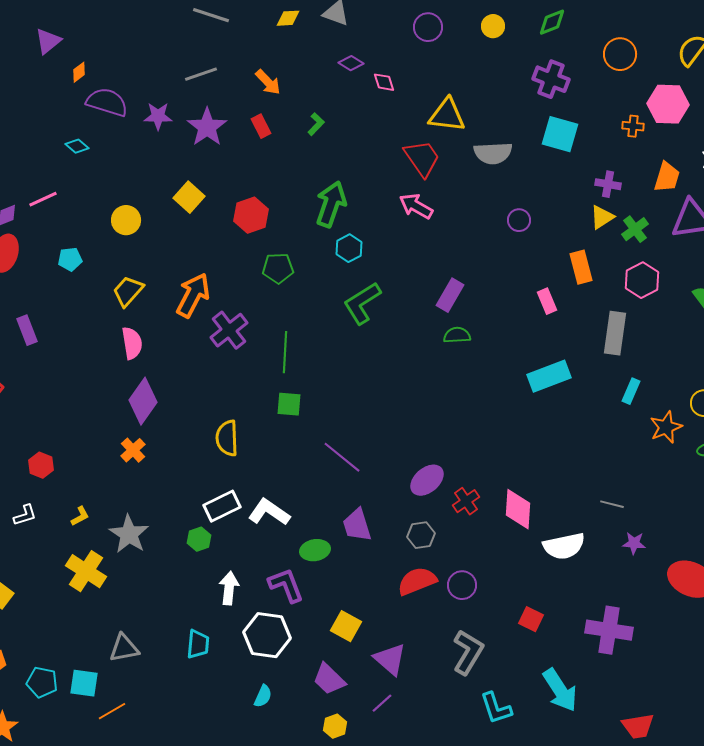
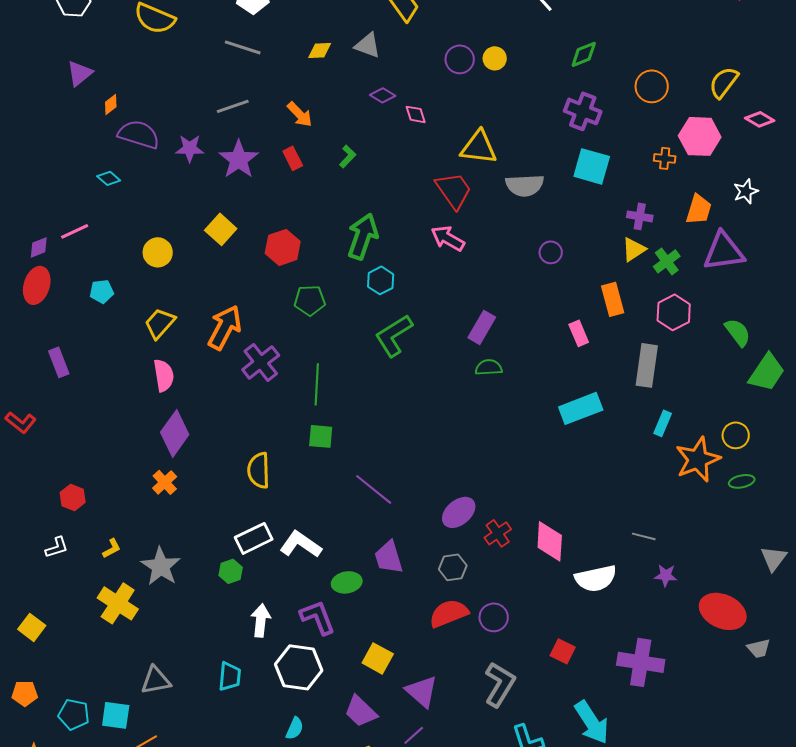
yellow circle: (493, 26) -> (495, 58), moved
orange star: (666, 427) -> (698, 459), size x1.4

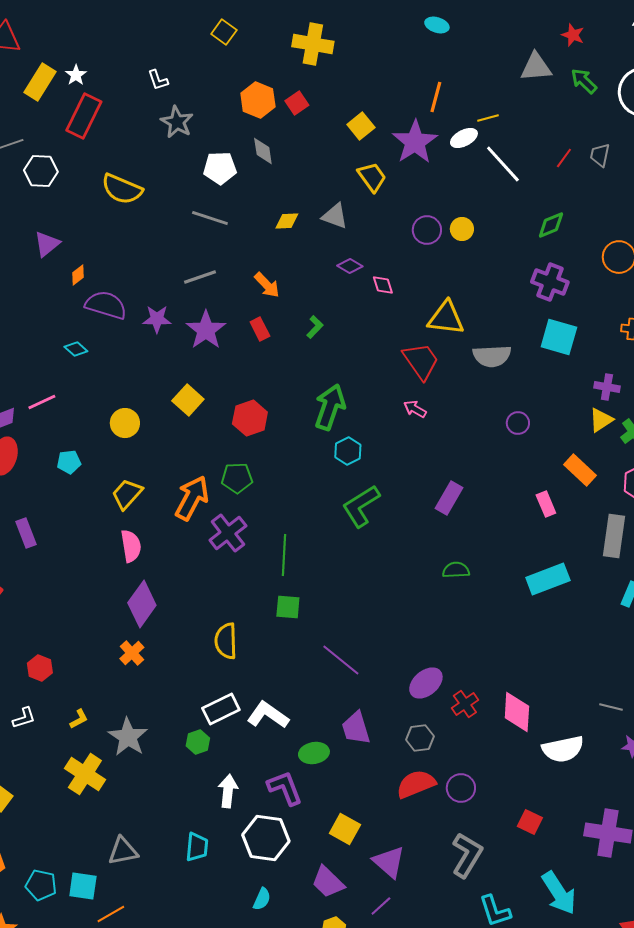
pink arrow: (448, 238) -> (415, 409), size x0.7
orange rectangle: (613, 299) -> (580, 470), turned -32
green pentagon: (310, 300) -> (237, 478), moved
green semicircle: (489, 367) -> (456, 570), moved

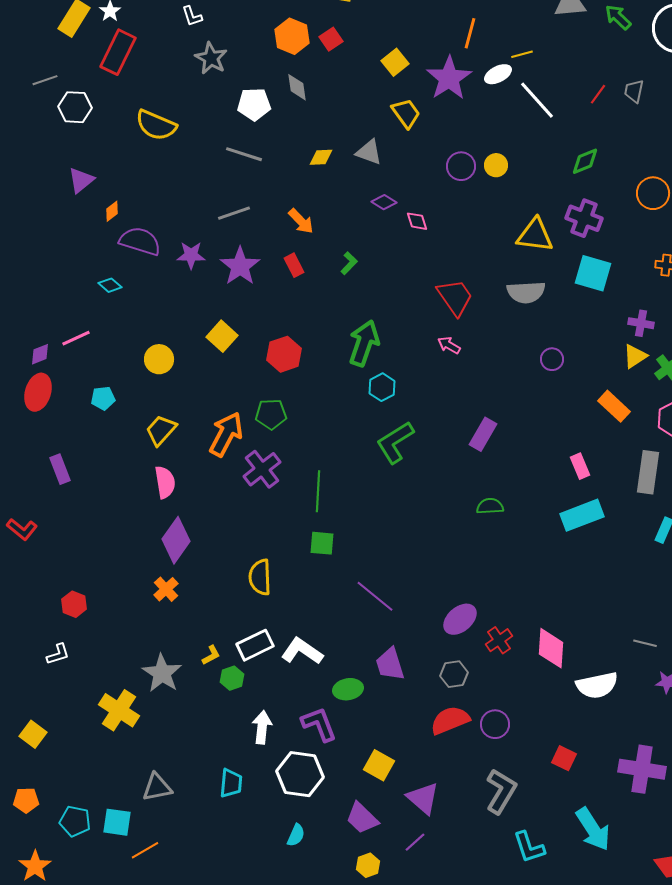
yellow triangle: (446, 318) -> (535, 235), moved
pink rectangle: (546, 504) -> (580, 466), moved
yellow L-shape: (79, 719) -> (211, 655), moved

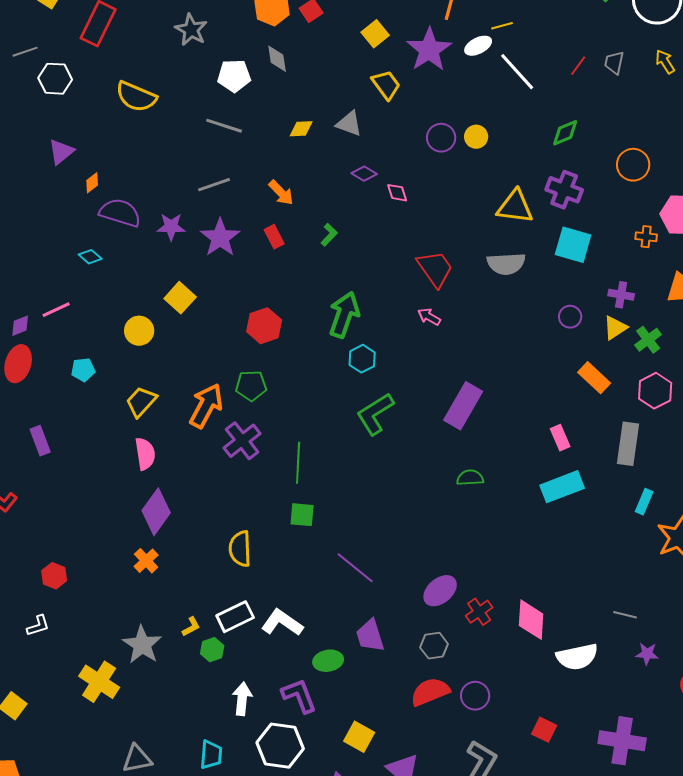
yellow square: (222, 336) -> (180, 298), moved
purple circle: (552, 359) -> (570, 317), moved
purple rectangle: (483, 434) -> (463, 406), size x1.4

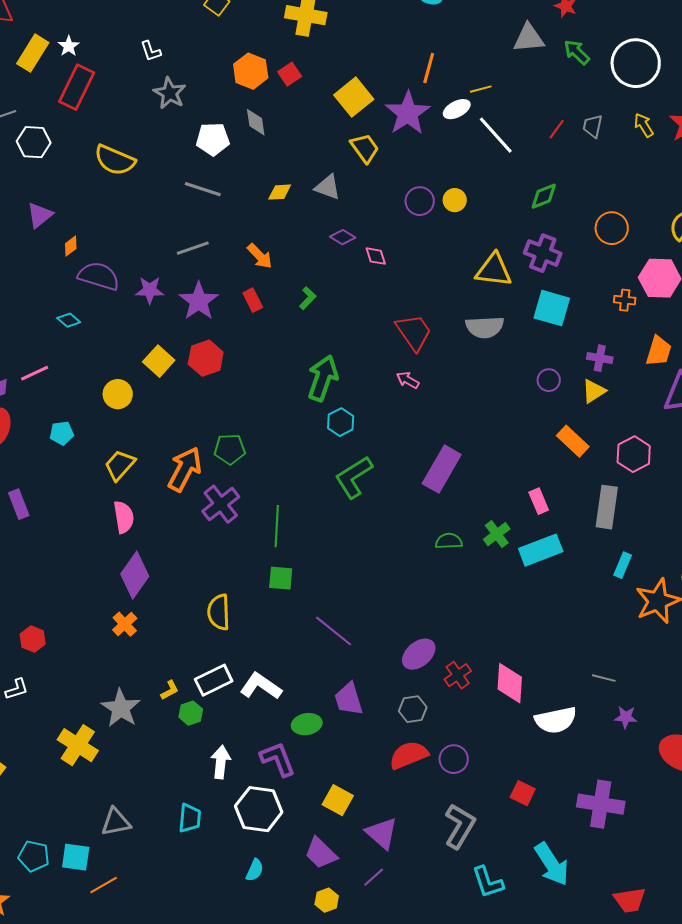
yellow square: (375, 34) -> (354, 97), size x1.4
red hexagon: (264, 326) -> (206, 358), moved
green cross: (648, 340) -> (497, 534), moved

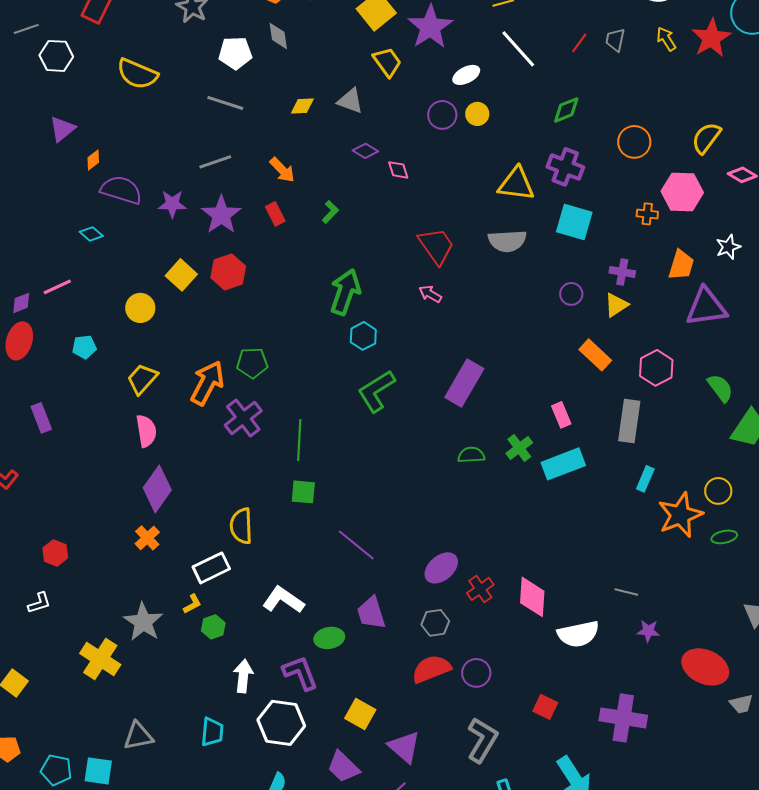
white ellipse: (457, 109) -> (466, 75), moved
white rectangle: (214, 680) -> (211, 568), moved

